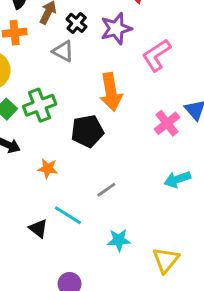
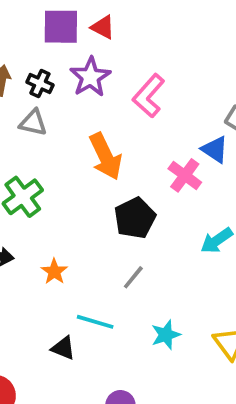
black pentagon: (87, 131) -> (135, 218), moved
orange star: (48, 168) -> (54, 272), turned -30

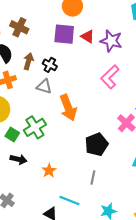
purple star: (90, 77) -> (111, 41), moved, turned -30
orange arrow: (105, 156) -> (68, 108), moved
gray line: (133, 277) -> (93, 177), turned -32

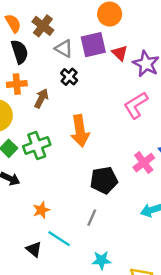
purple square: (64, 34) -> (93, 45), turned -30
brown arrow: (28, 61) -> (41, 98), moved
gray triangle: (44, 86) -> (64, 48), moved
orange star: (49, 171) -> (41, 210), moved

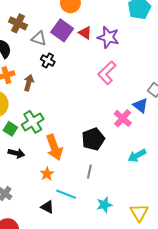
purple square: (93, 45) -> (62, 30), turned -30
orange arrow: (80, 131) -> (54, 147), moved

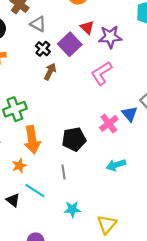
purple square: (62, 30) -> (70, 44), moved
purple star: (108, 37) -> (110, 37), turned -30
brown arrow: (29, 83) -> (50, 72), moved
gray line: (89, 172) -> (64, 172), turned -32

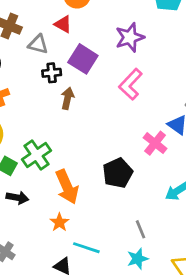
red triangle: (87, 28) -> (63, 24), moved
black cross: (43, 49) -> (52, 73), turned -32
gray line: (64, 172) -> (140, 229), moved

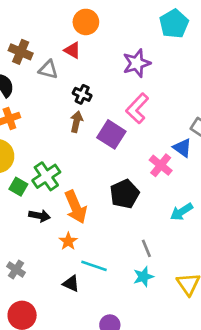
purple square: (83, 59) -> (111, 134), moved
black cross: (52, 73) -> (82, 94), moved, turned 30
black arrow: (17, 198) -> (40, 216), moved

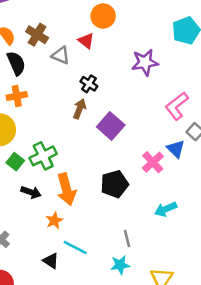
pink L-shape: (137, 108) -> (177, 106), moved

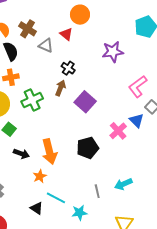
green cross: (43, 156) -> (32, 100), moved
cyan arrow: (166, 209) -> (123, 184), moved
cyan star: (120, 265) -> (79, 213), moved

